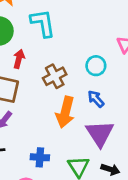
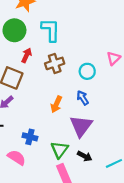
brown cross: (55, 76) -> (55, 63), moved
orange arrow: (65, 112) -> (56, 104), size x0.7

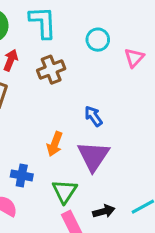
cyan circle: (87, 71) -> (98, 40), moved
orange arrow: (56, 104) -> (55, 144), moved
black arrow: (85, 156) -> (104, 211), moved, turned -40

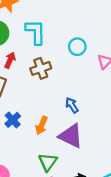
purple triangle: (93, 156) -> (71, 136), turned -40
blue cross: (22, 175) -> (13, 120), moved, turned 35

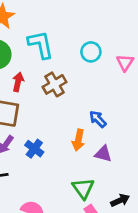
orange arrow: (41, 126) -> (78, 140), moved
purple triangle: (71, 136) -> (103, 154), size x0.6

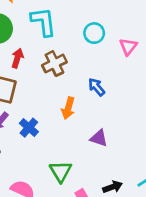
blue arrow: (98, 119) -> (96, 87), moved
orange arrow: (78, 140) -> (68, 108), moved
green triangle: (83, 188) -> (61, 171), moved

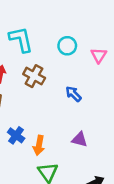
brown cross: (54, 64) -> (34, 76), turned -30
orange arrow: (68, 108) -> (39, 145), moved

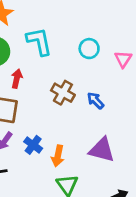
brown cross: (34, 76) -> (63, 93), moved
purple triangle: (80, 139) -> (102, 150), size x1.5

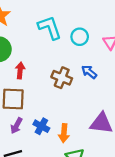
cyan L-shape: (39, 41) -> (50, 28), moved
blue arrow: (95, 101) -> (89, 72), moved

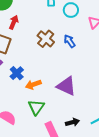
orange arrow: (64, 133) -> (33, 85), turned 49

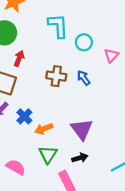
brown cross: (46, 39) -> (56, 76), turned -30
purple triangle: (66, 86) -> (82, 129), turned 30
black arrow: (72, 122) -> (80, 158), moved

